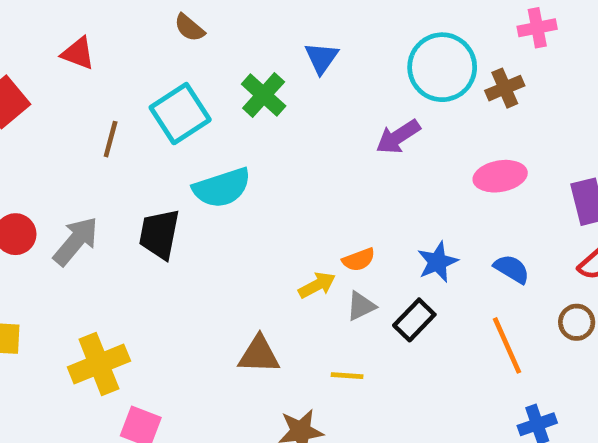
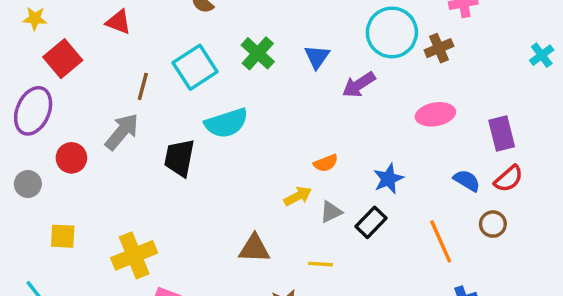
blue triangle: (322, 58) -> (317, 57), moved
gray arrow: (76, 241) -> (122, 132), moved
orange semicircle: (359, 260) -> (326, 163), moved
blue semicircle: (512, 269) -> (467, 181), moved

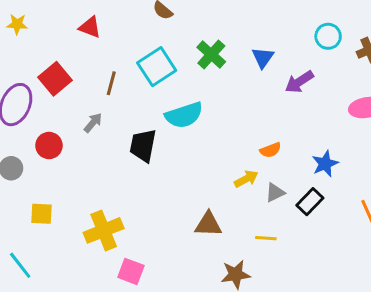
cyan circle: (392, 32) -> (328, 36), size x0.6
red square: (63, 59) -> (55, 79), moved
gray arrow: (122, 132) -> (93, 123), size x0.6

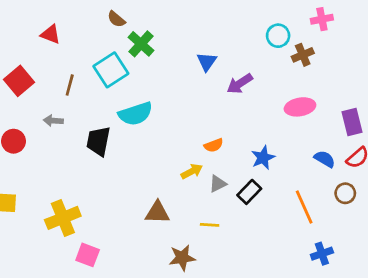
cyan circle: (328, 36) -> (278, 36), moved
green cross: (211, 54) -> (141, 44), moved
gray arrow: (93, 123) -> (53, 121), turned -126

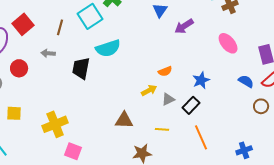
pink ellipse: (300, 107) -> (228, 43), turned 60
orange line: (304, 207) -> (201, 137), moved

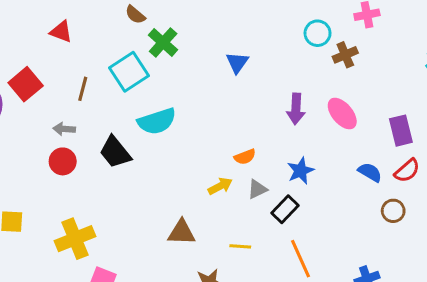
purple arrow: (184, 26) -> (296, 109), moved, turned -54
red circle: (19, 68) -> (63, 161), moved
black trapezoid: (81, 68) -> (115, 152), turned -50
gray triangle: (168, 99) -> (257, 189), moved

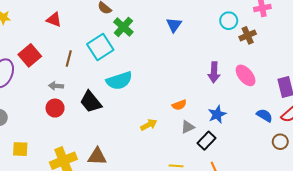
blue triangle: (237, 63) -> (174, 25), moved
yellow arrow: (220, 186) -> (149, 125), moved
brown triangle: (182, 232) -> (97, 156), moved

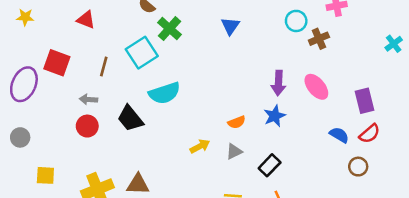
red square: (30, 55) -> (57, 63), turned -30
blue star: (217, 114) -> (275, 116), moved
gray triangle: (188, 127) -> (234, 151), moved

